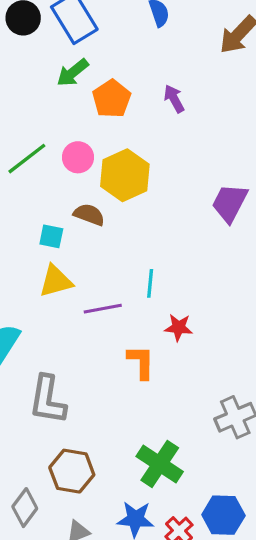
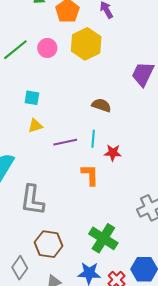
yellow hexagon: (125, 175) -> (86, 44), moved
brown semicircle: (89, 215) -> (101, 105), moved
yellow triangle: (56, 281) -> (35, 126), size x0.7
cyan line: (150, 283) -> (93, 139), moved

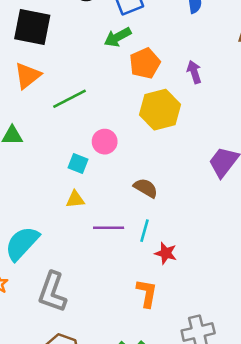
pink circle: (47, 48) -> (105, 142), moved
brown semicircle: (101, 105) -> (146, 188), moved
orange L-shape: (90, 175) -> (147, 293), moved

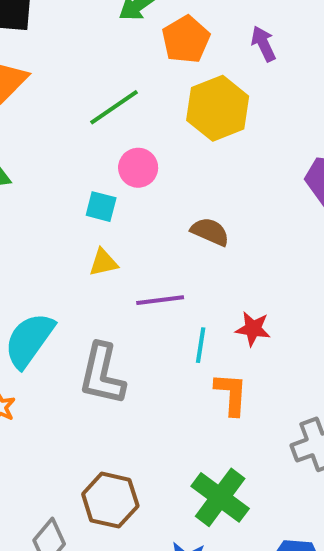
green line: (70, 99) -> (114, 107), moved
cyan line: (145, 231) -> (201, 345), moved
gray L-shape: (52, 292) -> (102, 374), moved

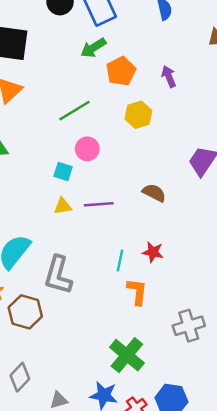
yellow hexagon: (218, 108) -> (138, 115), size x0.7
brown semicircle: (210, 232) -> (154, 193), moved
purple line: (160, 300) -> (99, 204), moved
brown hexagon: (110, 500) -> (25, 312), moved

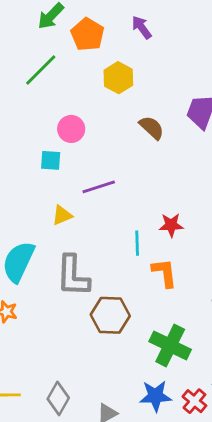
green line: (74, 111) -> (41, 70), moved
brown semicircle: (154, 193) -> (152, 128), moved, turned 30
yellow triangle: (63, 206) -> (62, 215), moved
brown hexagon: (25, 312) -> (110, 315), moved

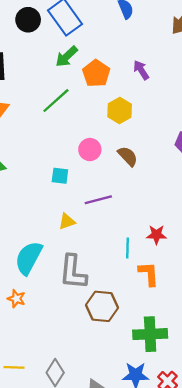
brown semicircle: (152, 128) -> (128, 156), moved
pink circle: (71, 129) -> (90, 150), moved
green cross: (170, 345) -> (150, 334), turned -32

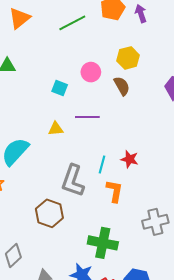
purple arrow: (141, 70) -> (141, 13), moved
yellow hexagon: (120, 111) -> (128, 58), moved
gray L-shape: (73, 272) -> (73, 181), moved
brown hexagon: (102, 306) -> (49, 213), moved

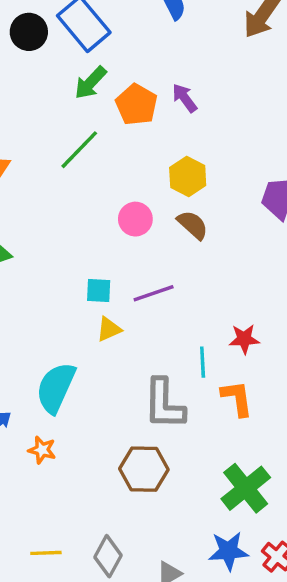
cyan square: (60, 88) -> (99, 291), moved
green cross: (103, 243) -> (246, 488), turned -32

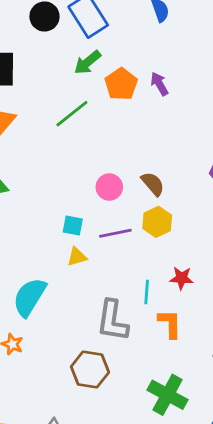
yellow hexagon: (188, 176) -> (157, 222), moved
pink circle: (135, 219) -> (109, 187), moved
green cross: (246, 488) -> (168, 395), turned -30

